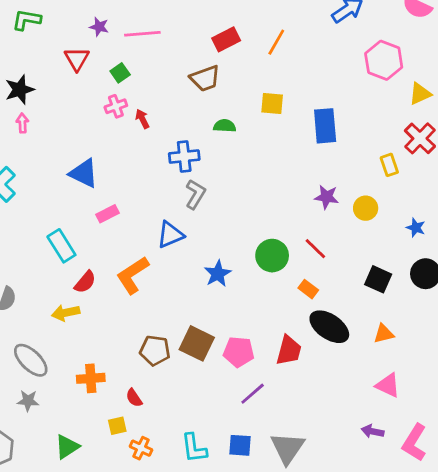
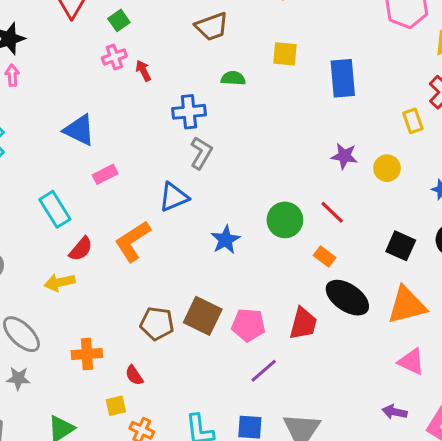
orange triangle: (384, 334) -> (407, 305), size x1.8

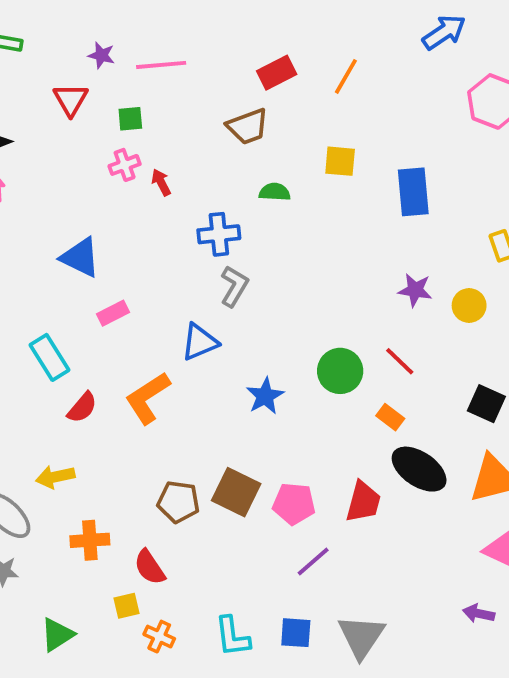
green square: (119, 20) -> (130, 119), turned 30
yellow arrow: (59, 282) -> (55, 477), moved
red semicircle: (134, 375) -> (150, 567), size x1.4

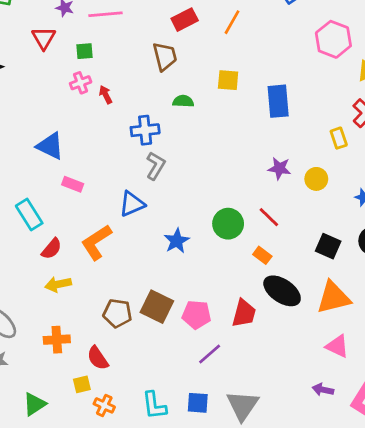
brown trapezoid: (248, 126) -> (165, 56), turned -84
pink rectangle: (113, 313) -> (73, 184), turned 48
yellow arrow: (55, 477) -> (58, 284), moved

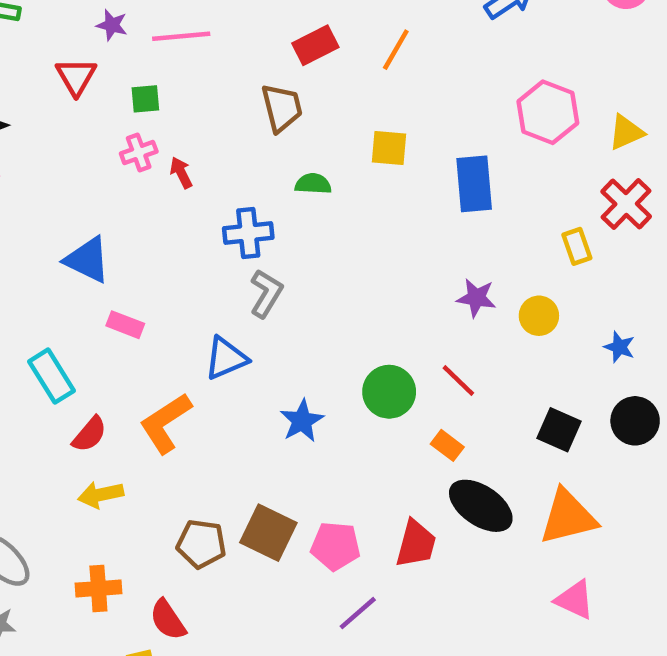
pink hexagon: (333, 39) -> (548, 112), moved

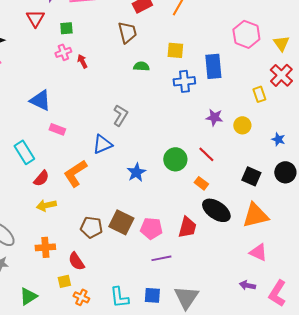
yellow triangle: (626, 132) -> (281, 43), turned -42
blue cross: (248, 233) -> (184, 81), moved
purple line: (358, 613) -> (161, 258), turned 30

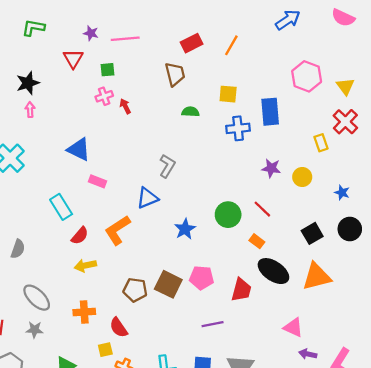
black square: (251, 176) -> (312, 233), turned 36
pink pentagon: (151, 228) -> (202, 278), moved
pink triangle: (258, 252) -> (293, 327), moved

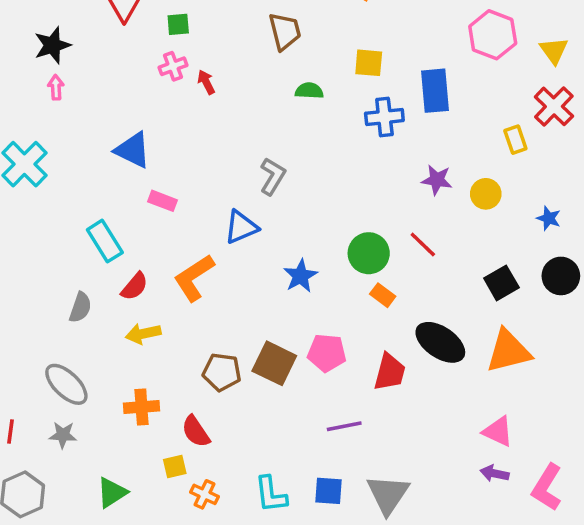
orange rectangle: (257, 241) -> (383, 295), moved
gray semicircle: (18, 249) -> (80, 307), moved
pink triangle: (293, 327) -> (498, 431), moved

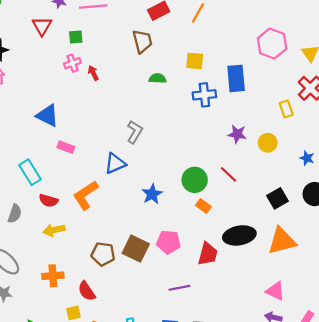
red semicircle: (135, 286) -> (49, 201), turned 66
black ellipse: (440, 342) -> (239, 235), turned -44

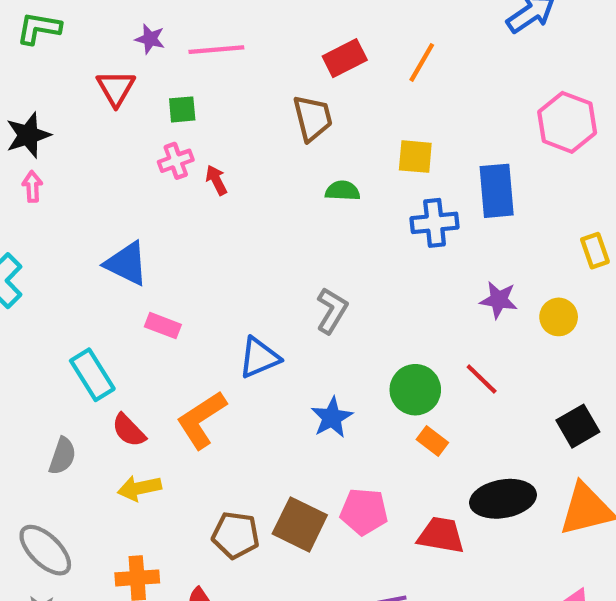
gray L-shape: (135, 132) -> (332, 311), moved
red semicircle: (49, 201) -> (129, 430), turned 30
red trapezoid: (208, 254) -> (441, 535), turned -95

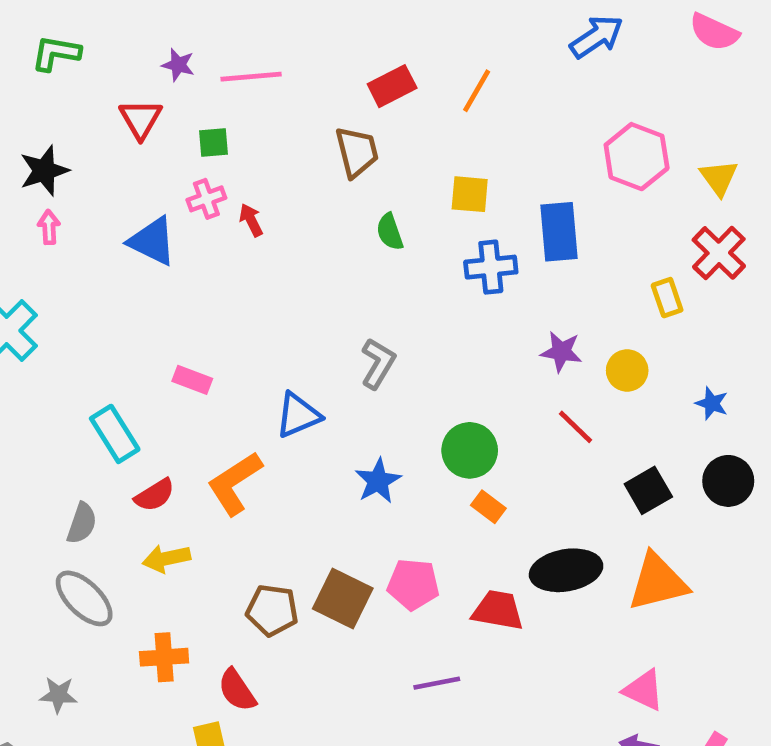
green semicircle: (343, 191) -> (390, 232), turned -112
blue triangle: (127, 263) -> (152, 241), moved
red line: (482, 379) -> (575, 427), moved
red semicircle: (129, 430) -> (155, 495), turned -78
gray ellipse: (45, 550) -> (84, 598), moved

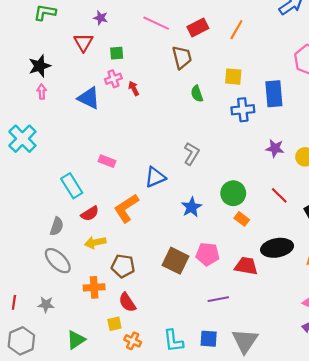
pink line: (251, 77) -> (156, 23), moved, turned 30
red line: (575, 427) -> (279, 195), moved
brown pentagon: (272, 610) -> (123, 266), moved

